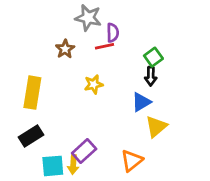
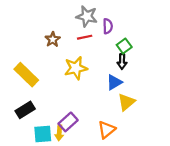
gray star: (88, 18) -> (87, 16), moved
purple semicircle: (113, 33) -> (108, 26), moved
yellow star: (94, 84) -> (76, 68), size x1.5
yellow rectangle: (32, 93) -> (26, 75), turned -55

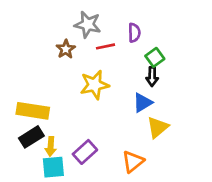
gray star: (87, 16) -> (88, 24), moved
yellow rectangle: (26, 75) -> (33, 111), moved, turned -35
yellow arrow: (59, 133) -> (51, 147), moved

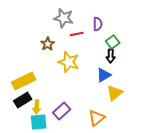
brown star: (66, 49) -> (48, 44), moved
yellow star: (95, 85) -> (69, 62), turned 30
yellow rectangle: (33, 111) -> (24, 81), turned -35

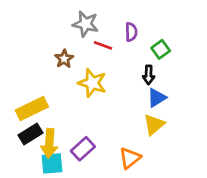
red line: (77, 34) -> (103, 45), turned 32
green square: (113, 42) -> (161, 49), moved
blue triangle: (104, 75) -> (157, 98), moved
yellow arrow: (37, 107) -> (49, 143), size x1.5

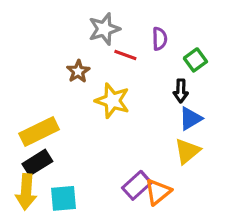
gray star: (86, 24) -> (104, 29), turned -30
yellow arrow: (49, 143) -> (26, 192), moved
purple rectangle: (83, 149) -> (137, 185), moved

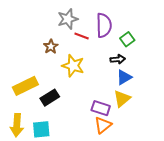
purple semicircle: (160, 39) -> (104, 25), size x1.6
black arrow: (181, 91) -> (118, 59), turned -96
black rectangle: (37, 163) -> (50, 98), moved
purple rectangle: (137, 185) -> (101, 108), moved, turned 60

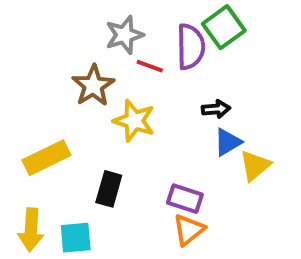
green square: (127, 39) -> (224, 27), moved, size x1.5
brown star: (51, 47) -> (93, 86), size x1.5
black rectangle: (50, 98) -> (109, 189), moved, turned -42
yellow triangle: (122, 99) -> (255, 166), moved

